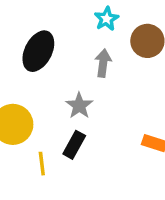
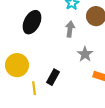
gray star: (79, 106) -> (85, 54), moved

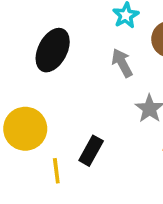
gray arrow: (70, 29) -> (122, 63), turned -35

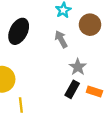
black rectangle: (91, 151) -> (72, 89), moved

